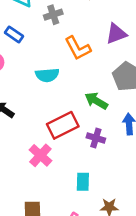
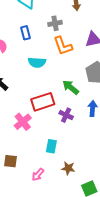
gray cross: (53, 15) -> (55, 23), moved
blue rectangle: (14, 34) -> (25, 33), moved, turned 32

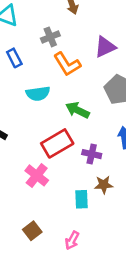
green arrow: (71, 87) -> (78, 110), moved
brown square: (11, 161) -> (32, 231), turned -32
brown star: (68, 168) -> (104, 185), moved

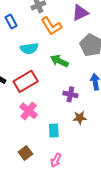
red rectangle: (57, 143) -> (26, 81), moved
cyan rectangle: (82, 199) -> (54, 130), moved

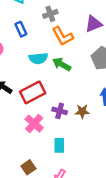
green arrow: (59, 61) -> (62, 64), moved
purple cross: (70, 94) -> (60, 111), moved
brown star: (80, 118) -> (82, 111), moved

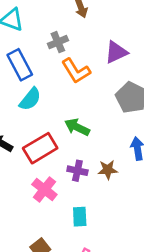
blue rectangle: (21, 29) -> (20, 65), size x1.5
cyan semicircle: (38, 58) -> (30, 99), moved, turned -42
green arrow: (62, 64) -> (77, 127), moved

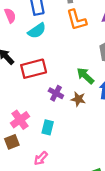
green arrow: (77, 127) -> (85, 76), moved
pink cross: (44, 189) -> (20, 120), moved

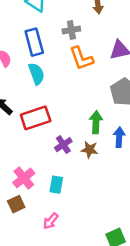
cyan semicircle: (37, 31) -> (36, 74), turned -72
green arrow: (85, 76) -> (96, 122), turned 54
purple cross: (56, 93) -> (63, 145), turned 32

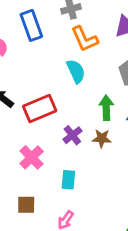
cyan semicircle: (36, 74) -> (76, 71), moved
pink cross: (24, 178) -> (32, 157), moved
brown square: (16, 204) -> (26, 205), turned 30

